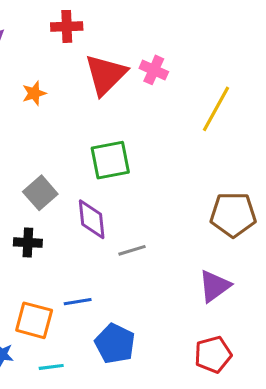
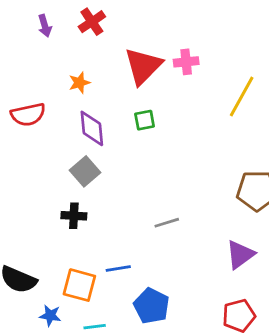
red cross: (67, 26) -> (92, 22), moved, turned -32
pink cross: (154, 70) -> (186, 62), turned -30
green square: (110, 160) -> (145, 120), moved, size x0.6
purple diamond: (92, 219) -> (92, 128), moved

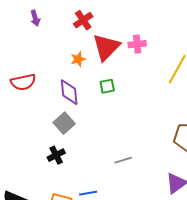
red cross: (92, 22) -> (83, 20), moved
orange star: (79, 83) -> (78, 59), moved
black cross: (74, 216) -> (56, 155), turned -30

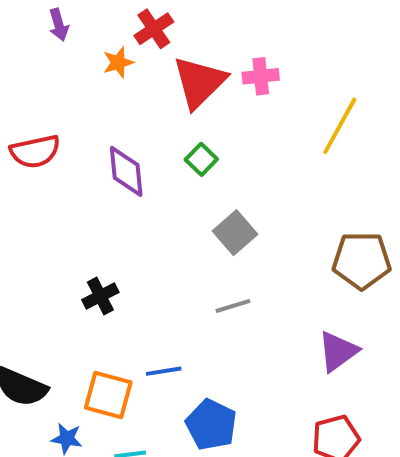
orange star: (78, 59) -> (118, 62), moved
green square: (107, 86) -> (201, 159), turned -35
gray square: (64, 123) -> (235, 233), moved

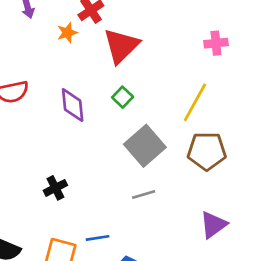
pink cross: (261, 76) -> (216, 43), moved
yellow line: (340, 126) -> (195, 102), moved
gray square: (235, 233) -> (145, 146), size x1.4
brown pentagon: (362, 260) -> (207, 151), moved

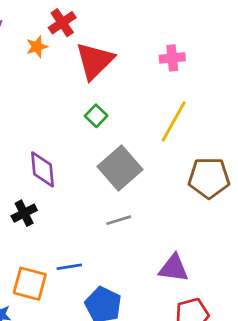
pink cross: (216, 43) -> (172, 58), moved
purple diamond: (73, 105) -> (42, 169), moved
brown pentagon: (207, 151) -> (209, 178), moved
purple triangle: (213, 225) -> (174, 268), moved, turned 44

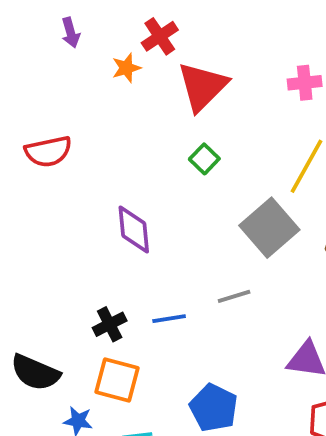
gray square: (120, 168) -> (269, 228), moved
black cross: (24, 213) -> (110, 324), moved
blue line: (69, 267) -> (169, 319), moved

